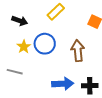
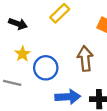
blue circle: (45, 44) -> (46, 68), moved

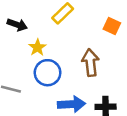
yellow star: (23, 54) -> (37, 47), moved

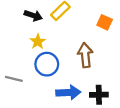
black arrow: (17, 25) -> (33, 15), moved

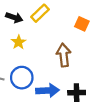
blue circle: (47, 64) -> (22, 78), moved

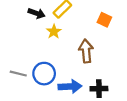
yellow star: (19, 42) -> (54, 32), moved

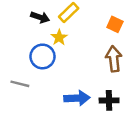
brown arrow: (86, 51) -> (114, 59), moved
blue circle: (44, 74) -> (42, 56), moved

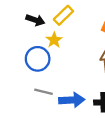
gray line: (20, 84) -> (43, 92), moved

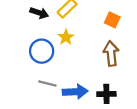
yellow star: (54, 40) -> (66, 37), moved

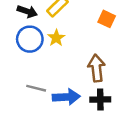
blue circle: (42, 51) -> (30, 39), moved
brown arrow: (111, 53) -> (96, 68), moved

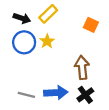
gray line: (36, 88) -> (26, 95), moved
black cross: (100, 99) -> (85, 95), turned -35

